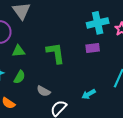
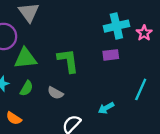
green triangle: (18, 51) -> (25, 58), size x1.5
gray semicircle: (44, 91) -> (55, 93), moved

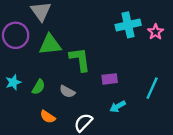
purple rectangle: (111, 55) -> (110, 79), moved
green triangle: (25, 58) -> (50, 44), moved
orange semicircle: (14, 118) -> (48, 117), moved

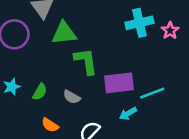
green triangle: (50, 44) -> (64, 33), moved
purple rectangle: (110, 79) -> (119, 83), size x1.6
cyan line: (152, 88) -> (152, 93), moved, turned 45

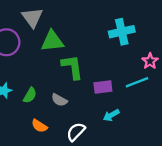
pink star: (170, 31) -> (150, 61), moved
purple rectangle: (119, 83) -> (103, 87), size x0.7
cyan line: (152, 93) -> (137, 82), moved

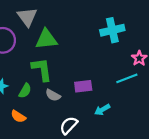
green L-shape: (72, 67) -> (42, 69), moved
purple rectangle: (103, 87) -> (83, 86), moved
orange semicircle: (39, 126) -> (18, 116), moved

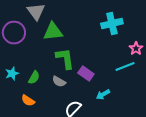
green L-shape: (42, 69) -> (65, 59), moved
purple rectangle: (83, 86) -> (86, 74), turned 42

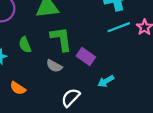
cyan line: (125, 67) -> (119, 27), moved
green semicircle: (34, 78) -> (25, 45), moved, turned 128

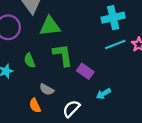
gray semicircle: (54, 66) -> (47, 89), moved
orange semicircle: (18, 88) -> (35, 106), moved, turned 32

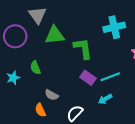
cyan line: (115, 44) -> (110, 77), moved
green L-shape: (63, 55) -> (83, 48), moved

